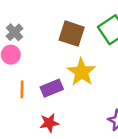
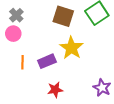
red star: (49, 123) -> (55, 90), moved

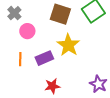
pink circle: (13, 34) -> (27, 31), moved

